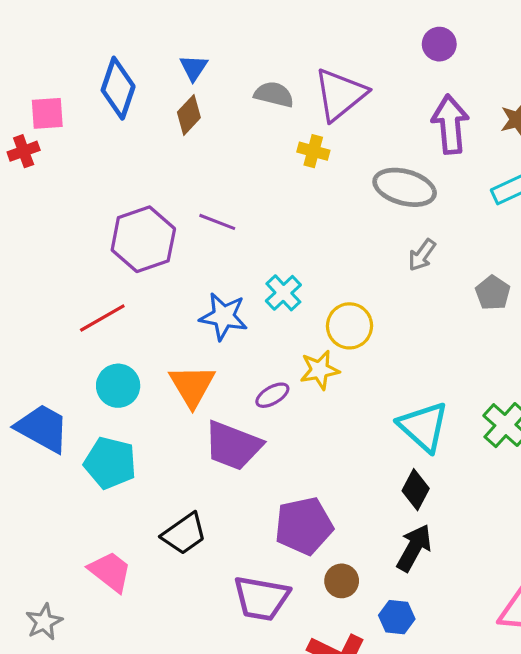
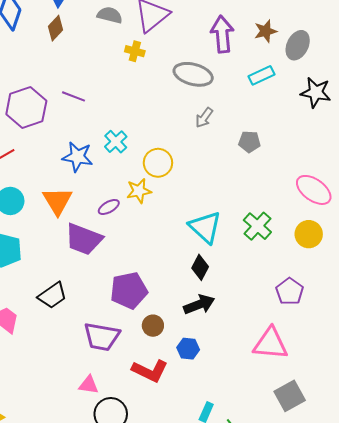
gray pentagon: (493, 293) -> (249, 142), turned -30
black arrow: (414, 548) -> (199, 304), turned 40

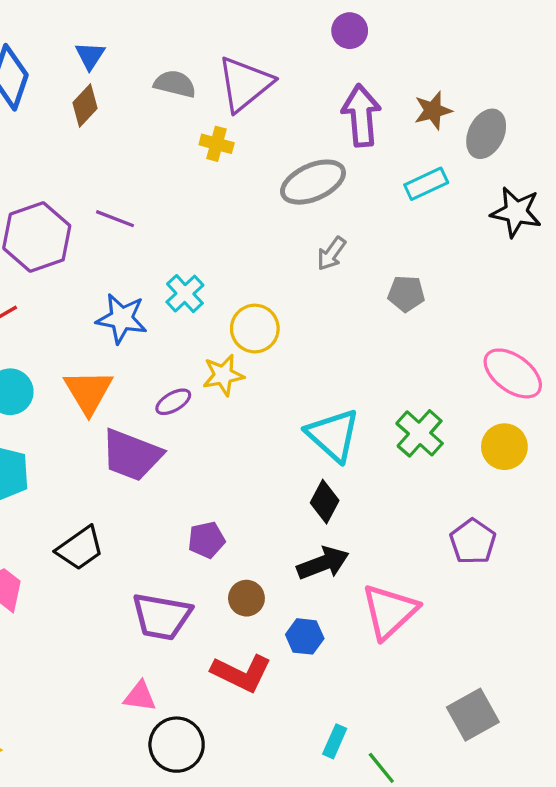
gray ellipse: (193, 74) -> (313, 182), turned -39
purple pentagon: (129, 290) -> (207, 540), size x0.6
pink triangle: (271, 344) -> (390, 611), moved, turned -48

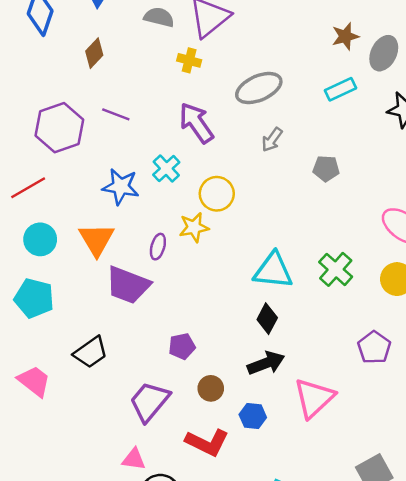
brown diamond: (85, 106) -> (94, 53), moved
purple arrow: (361, 115) -> (196, 123), moved, turned -30
purple ellipse: (173, 402) -> (158, 247), turned -45
cyan triangle: (333, 435) -> (273, 271), turned -36
purple trapezoid: (162, 616) -> (149, 402), turned 120

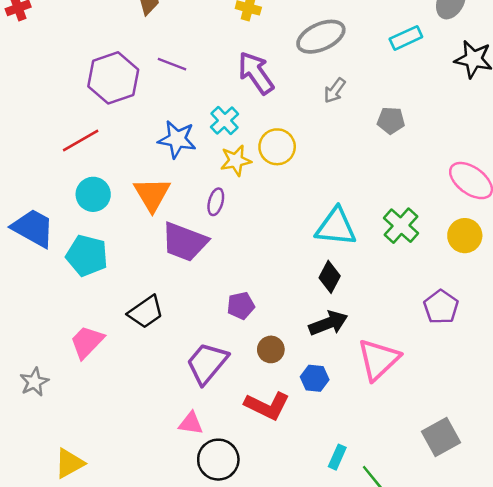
yellow star: (194, 227) -> (236, 161), moved
pink trapezoid: (34, 381) -> (87, 342), turned -84

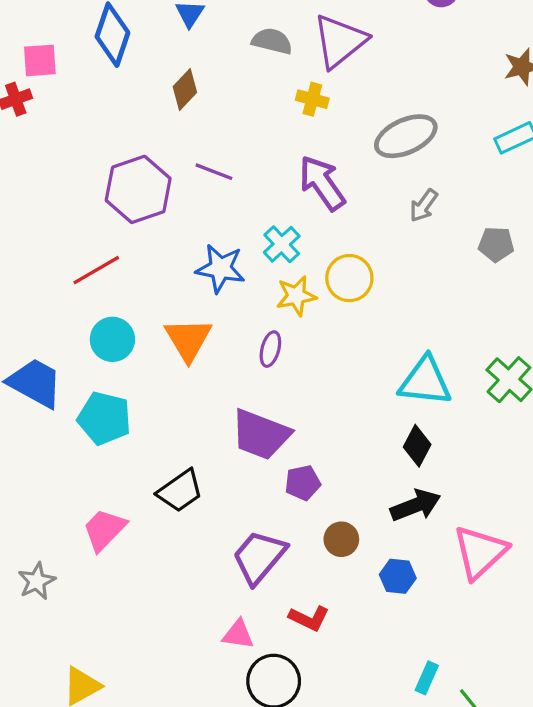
purple trapezoid: (185, 242) -> (261, 434), moved
red L-shape: (267, 406) -> (309, 618), moved, size x0.7

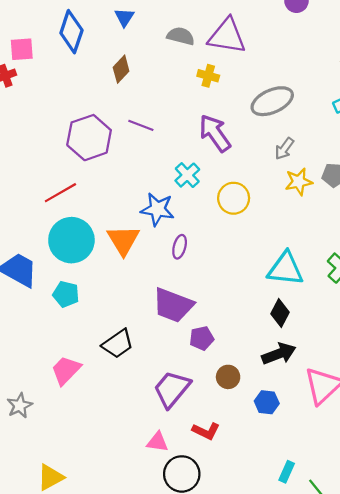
purple triangle: (340, 41) -> (227, 36), turned 48
blue star: (220, 268) -> (157, 209), moved
yellow star: (296, 296) -> (299, 182), moved
cyan circle: (112, 339) -> (71, 240), size x1.5
cyan pentagon: (104, 418) -> (66, 294), size x0.7

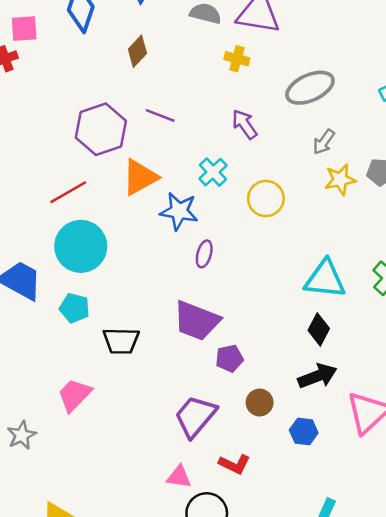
purple arrow: (215, 133) -> (244, 124), size x0.7
orange triangle: (123, 240) -> (140, 177), moved, turned 32
black trapezoid: (118, 344) -> (121, 341), moved, turned 36

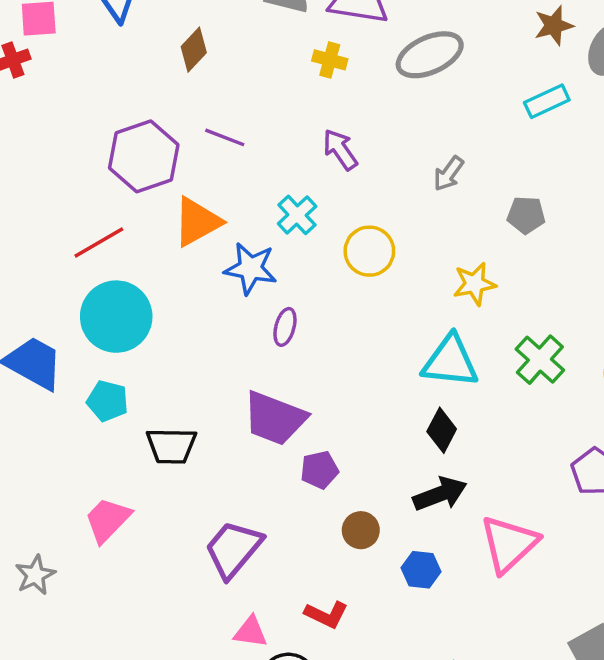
gray ellipse: (310, 88) -> (430, 55), moved
yellow star: (340, 180) -> (474, 284), moved
purple trapezoid: (195, 416) -> (233, 549), moved

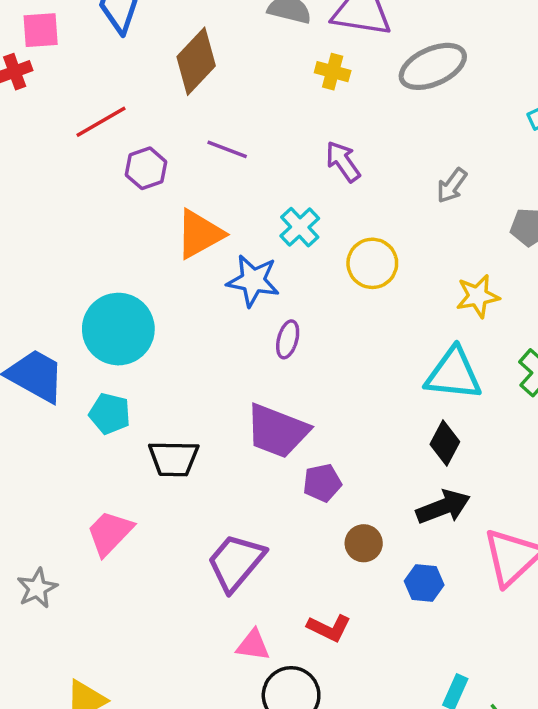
brown diamond: (194, 50) -> (196, 61), size x1.5
purple hexagon: (144, 156) -> (146, 168), size x0.6
red line: (99, 243) -> (101, 122), moved

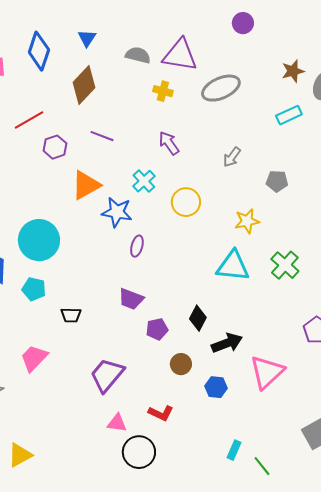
purple trapezoid: (277, 431) -> (131, 299), size x0.7
black diamond: (445, 443) -> (198, 318), moved
black trapezoid: (174, 459) -> (71, 315), size x0.7

